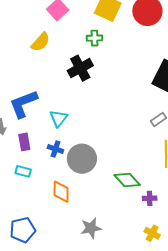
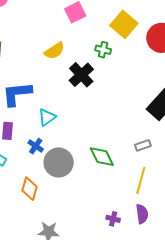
yellow semicircle: (41, 42) -> (54, 51), moved
black cross: (80, 68) -> (81, 75), turned -30
green diamond: (127, 180) -> (102, 157), moved

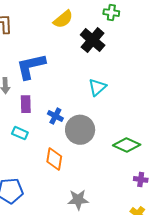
cyan triangle: (47, 117) -> (97, 87), moved
green diamond: (102, 157) -> (127, 145), moved, turned -32

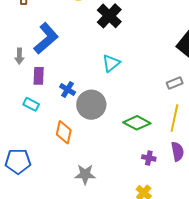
blue L-shape: (31, 66) -> (46, 38), turned 148

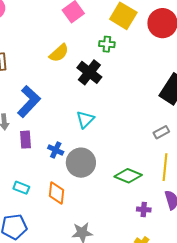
cyan triangle: (111, 63) -> (85, 120), moved
cyan rectangle: (31, 104) -> (21, 188), moved

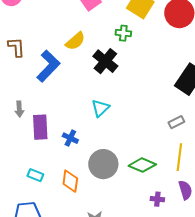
blue L-shape: (29, 101) -> (48, 66), moved
purple rectangle: (25, 140) -> (40, 127), size x1.4
gray circle: (81, 163) -> (103, 164), moved

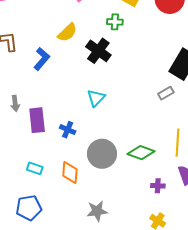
blue L-shape: (48, 66) -> (42, 59), size x0.7
gray rectangle: (176, 122) -> (166, 93), moved

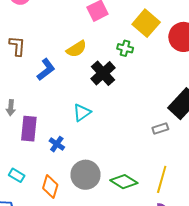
cyan triangle: (96, 98) -> (82, 112), moved

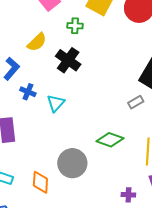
green cross: (125, 48) -> (75, 26), moved
blue cross: (57, 144) -> (28, 92), moved
green diamond: (124, 182) -> (110, 140), moved

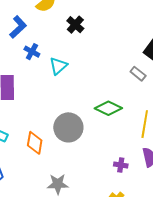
black cross: (68, 60) -> (75, 25), size x0.7
gray rectangle: (136, 102) -> (138, 74), turned 63

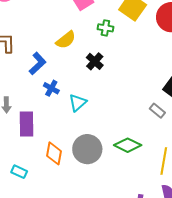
gray circle: (68, 127) -> (87, 149), moved
orange diamond: (35, 143) -> (54, 153), moved

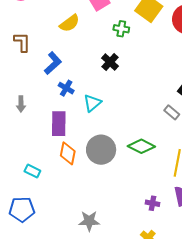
yellow semicircle: (66, 40) -> (70, 23), moved
purple rectangle: (26, 124) -> (59, 124), moved

